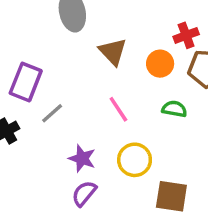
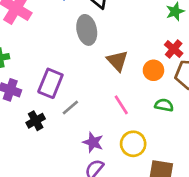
red cross: (186, 35) -> (174, 49), turned -30

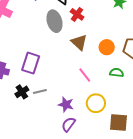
red cross: (174, 49) -> (77, 14), moved
gray line: (70, 107) -> (40, 91), moved, turned 32

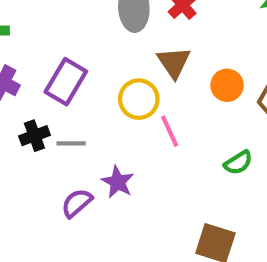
green semicircle: (117, 73) -> (238, 163), moved, turned 128
yellow circle: (96, 103) -> (139, 99), moved
purple semicircle: (68, 124) -> (77, 203), moved

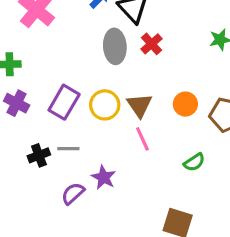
brown triangle: (174, 62) -> (139, 105), moved
yellow circle: (139, 99) -> (105, 105), moved
black cross: (34, 136) -> (39, 155), moved

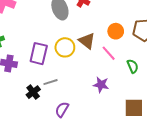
pink line: (142, 139) -> (109, 53), moved
green semicircle: (194, 162) -> (133, 66), turned -64
purple star: (104, 177) -> (101, 85), moved

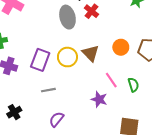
pink line: (109, 53) -> (111, 80), moved
black cross: (33, 92) -> (14, 112), moved

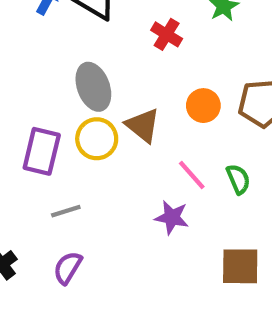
red cross: (92, 11) -> (167, 34), moved
gray ellipse: (67, 17) -> (93, 87), moved
purple semicircle: (56, 119) -> (68, 268), moved

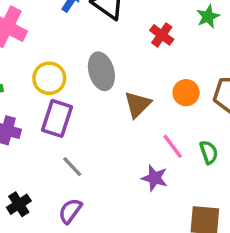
brown triangle: (143, 125) -> (138, 104), turned 32
yellow circle: (97, 139) -> (49, 78), moved
gray line: (66, 211) -> (72, 167), turned 60

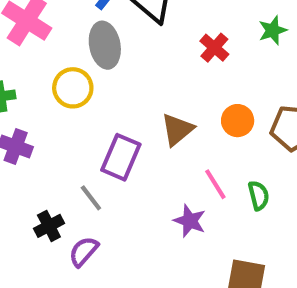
gray ellipse: (101, 71) -> (105, 45), moved
purple rectangle: (57, 118) -> (121, 157), moved
black cross: (19, 204) -> (49, 226), moved

